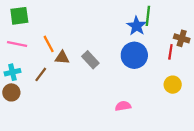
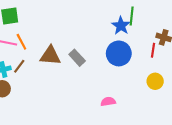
orange line: (49, 44) -> (21, 42), moved
brown triangle: (62, 58) -> (50, 56), size x1.5
brown line: (41, 74) -> (19, 66), moved

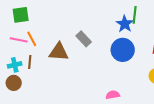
gray rectangle: (77, 58) -> (84, 39), moved
brown line: (19, 66) -> (30, 62), turned -32

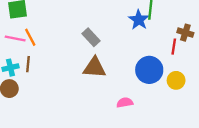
blue circle: (123, 50) -> (149, 70), moved
brown triangle: (59, 52) -> (94, 68), moved

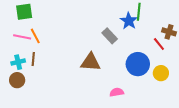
gray rectangle: (91, 37) -> (110, 36), moved
red line: (174, 47) -> (159, 44), turned -48

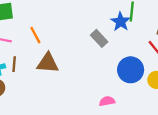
orange line: (35, 36) -> (35, 35), moved
brown triangle: (91, 62) -> (48, 63), moved

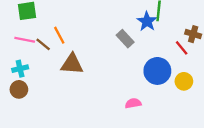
brown line: (14, 64) -> (43, 44), moved, turned -56

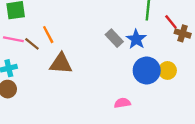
blue star: (147, 21) -> (136, 39), moved
red line: (182, 48) -> (171, 22), moved
yellow circle: (184, 81) -> (168, 70), moved

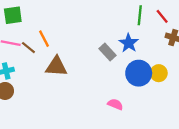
red line: (171, 22) -> (162, 16), moved
gray rectangle: (114, 38) -> (107, 52), moved
pink semicircle: (122, 103) -> (115, 104), turned 32

